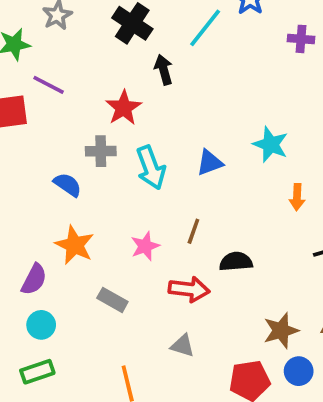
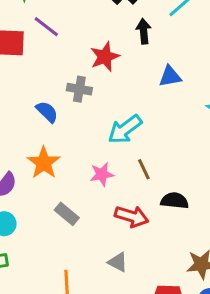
blue triangle: (210, 163) -> (170, 76), moved
cyan arrow: (151, 168) -> (125, 129), moved, turned 63
brown line: (193, 231) -> (144, 169), turned -55

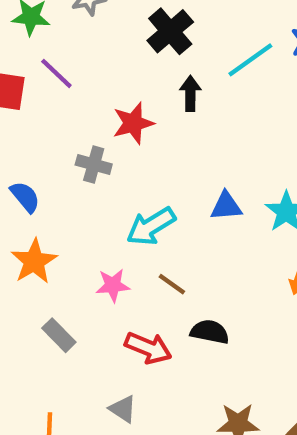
blue triangle: (170, 76) -> (226, 206), moved
blue semicircle: (47, 112) -> (25, 197), moved
brown line: (144, 169) -> (172, 284), turned -35

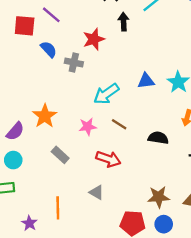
blue semicircle: (25, 197) -> (49, 49), moved
black semicircle: (210, 332) -> (158, 138), moved

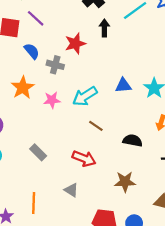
orange star: (45, 116) -> (23, 88), moved
pink star: (88, 127) -> (52, 100), moved
brown star: (159, 197) -> (125, 182), moved

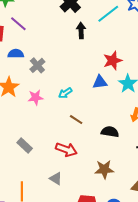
red star: (75, 43) -> (113, 61), moved
blue semicircle: (32, 51) -> (16, 54), turned -49
gray cross: (55, 65) -> (37, 65), turned 35
cyan arrow: (85, 96) -> (65, 93), size x0.6

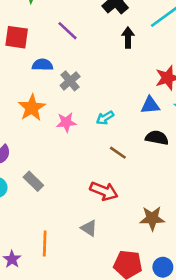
purple line: (18, 24) -> (67, 31), moved
black semicircle: (110, 132) -> (157, 138), moved
gray rectangle: (25, 145) -> (33, 181), moved

